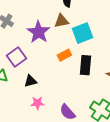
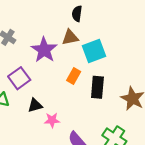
orange rectangle: (64, 55) -> (74, 76), turned -32
pink star: (37, 103) -> (52, 120), moved

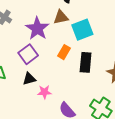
purple square: (19, 78) -> (28, 54), moved

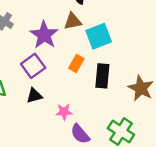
pink star: (45, 92) -> (64, 112), moved

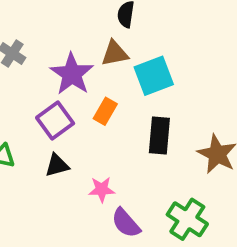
orange rectangle: (76, 63) -> (105, 111), moved

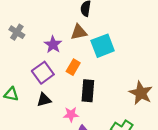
purple star: (72, 74) -> (53, 45), size x0.7
black rectangle: (159, 135) -> (88, 91), moved

